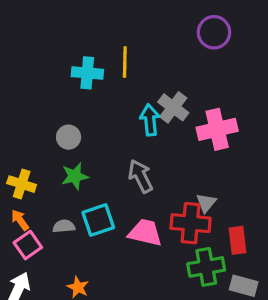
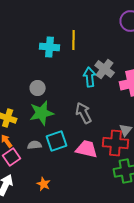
green star: (75, 176) -> (42, 113), size x1.4

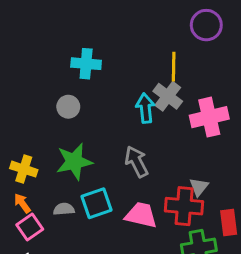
yellow line: (74, 40) -> (174, 67), moved
gray circle: (38, 88) -> (68, 107), moved

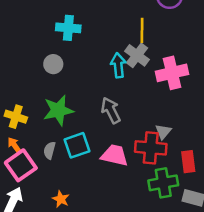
gray semicircle: (64, 209) -> (50, 150), turned -70
pink square: (30, 227) -> (21, 165), size x1.4

